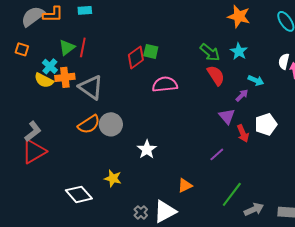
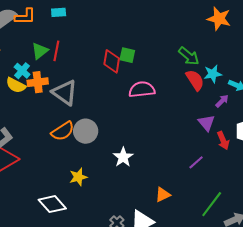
cyan star: (239, 51) -> (213, 74), moved, turned 30
red diamond: (136, 57) -> (112, 61), turned -45
yellow star: (113, 178) -> (78, 177), moved, turned -30

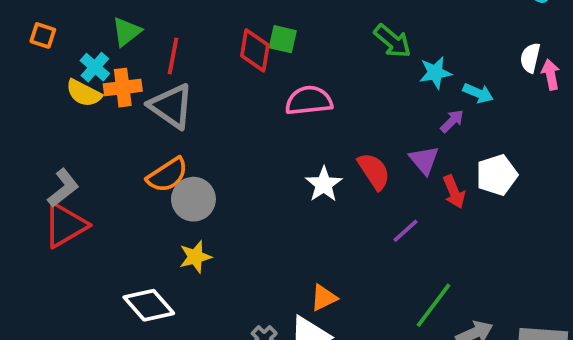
red line: (56, 51) -> (173, 56), moved
red semicircle: (195, 80) -> (374, 171), moved
gray circle: (86, 131) -> (193, 199), moved
white star: (123, 157) -> (324, 184), moved
orange triangle: (163, 195) -> (324, 298), moved

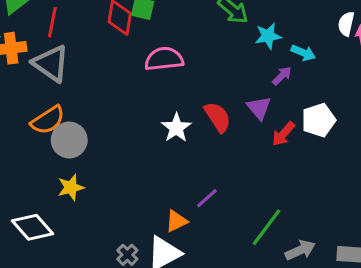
red arrow: (454, 192) -> (283, 134), turned 64
purple line: (406, 231) -> (207, 198), moved

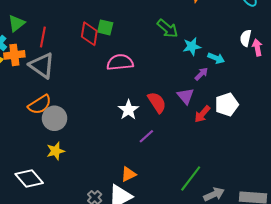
purple line: (207, 198) -> (146, 136), moved

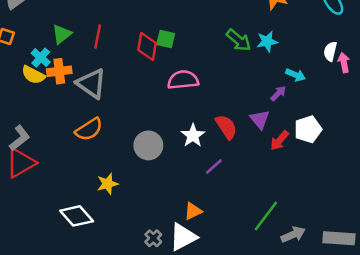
red line: (43, 37) -> (98, 37), moved
cyan star: (192, 46) -> (267, 41), moved
gray circle: (55, 118) -> (148, 145), moved

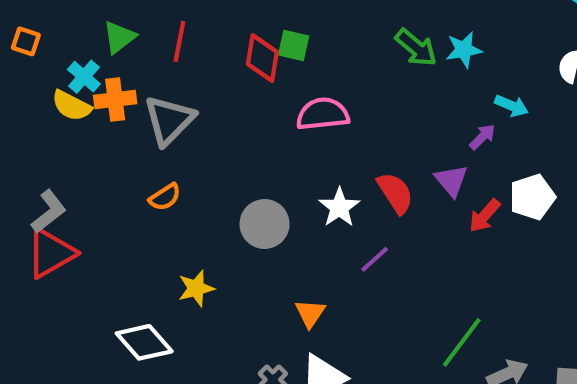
gray triangle: (91, 84) -> (169, 120), turned 40
orange semicircle: (89, 129) -> (165, 197), size x0.7
orange triangle: (193, 211) -> (310, 313), moved, turned -30

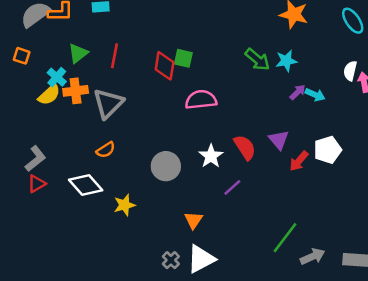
yellow semicircle: (72, 106) -> (49, 95), turned -70
purple arrow: (482, 137) -> (298, 92), moved
red triangle: (51, 253) -> (37, 184), size x0.6
white diamond: (144, 342) -> (86, 185), moved

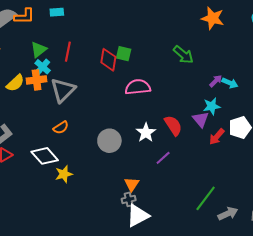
cyan star: (286, 61) -> (212, 106), moved
cyan cross: (57, 77) -> (43, 67), moved
yellow star: (124, 205) -> (64, 174), moved
gray cross: (171, 260) -> (129, 199), moved, turned 32

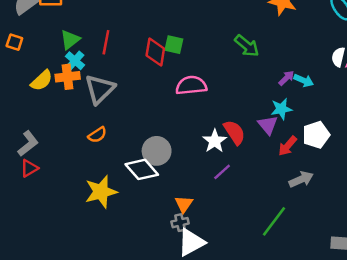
white star: (146, 133) -> (215, 141), moved
white diamond: (45, 156) -> (142, 169), moved
yellow star: (64, 174) -> (101, 192), size x1.5
gray arrow: (228, 214) -> (301, 179), moved

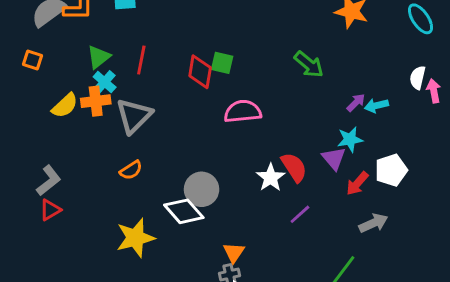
cyan arrow: (304, 80) -> (376, 106), turned 144
purple line: (222, 172) -> (300, 214), moved

